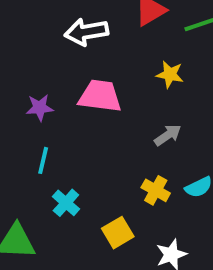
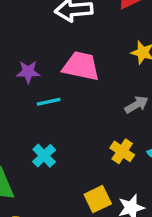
cyan line: (43, 160) -> (49, 102), moved, turned 60
yellow square: (118, 233) -> (98, 199), moved

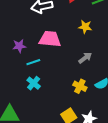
cyan cross: (44, 156) -> (34, 83), moved

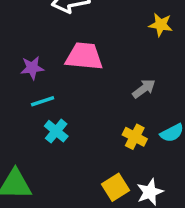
yellow star: (85, 27) -> (161, 25), moved
cyan line: (33, 62) -> (43, 101), moved

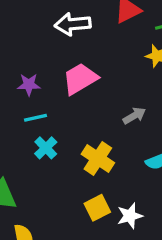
pink trapezoid: (84, 56) -> (80, 79), turned -42
yellow cross: (135, 137) -> (98, 158), moved, size x1.4

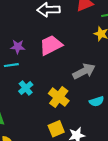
gray arrow: (134, 116) -> (84, 71), size x1.5
cyan line: (36, 118) -> (11, 65), moved

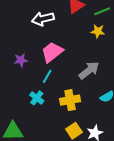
cyan line: (11, 65) -> (47, 76), moved, turned -40
yellow cross: (59, 97) -> (70, 100), turned -36

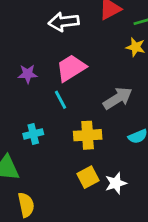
cyan line: (47, 76) -> (60, 100), turned -64
cyan cross: (37, 98) -> (33, 134), moved, turned 32

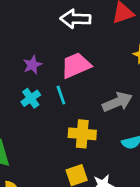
purple star: (28, 74) -> (32, 65), turned -30
cyan cross: (33, 134) -> (31, 98), moved, turned -30

